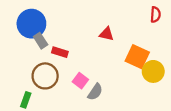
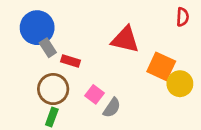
red triangle: (107, 34) -> (125, 40), size x1.6
green rectangle: (26, 100) -> (52, 117), moved

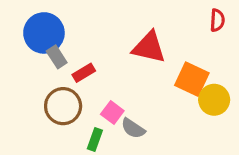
red rectangle: (70, 61) -> (84, 73), turned -48
gray semicircle: (112, 108) -> (133, 128), turned 90
green rectangle: (52, 117) -> (95, 140), moved

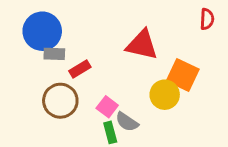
gray rectangle: (57, 57) -> (54, 54), turned -55
yellow circle: (214, 100) -> (165, 95), moved
green rectangle: (95, 140) -> (110, 132), moved, turned -35

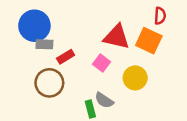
red semicircle: (207, 19) -> (160, 16), moved
orange square: (183, 75) -> (149, 41), moved
pink square: (107, 107) -> (102, 63), moved

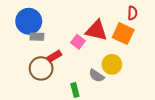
red rectangle: (66, 57) -> (54, 56), moved
pink square: (102, 63) -> (78, 42), moved
gray semicircle: (104, 100) -> (96, 76), moved

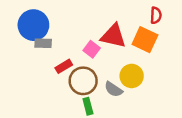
brown circle: (41, 68) -> (83, 81), moved

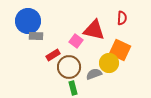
red semicircle: (156, 15) -> (122, 18), moved
orange square: (145, 40) -> (120, 50), moved
gray semicircle: (113, 89) -> (94, 74), turned 126

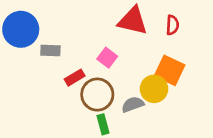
blue circle: (28, 21) -> (21, 29), moved
red triangle: (94, 30) -> (133, 21), moved

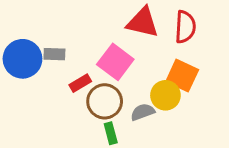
red semicircle: (172, 25) -> (185, 27), size x1.5
blue circle: (21, 29) -> (22, 59), moved
pink square: (107, 58) -> (115, 62), size x1.6

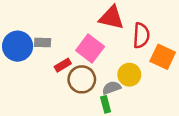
red semicircle: (185, 27) -> (141, 35), moved
orange square: (182, 76) -> (163, 57), moved
green rectangle: (111, 133) -> (106, 104), moved

